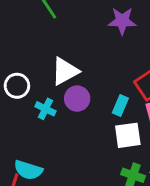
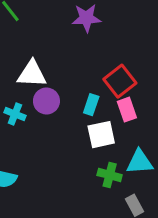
white triangle: (65, 71) -> (32, 74), turned 36

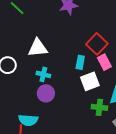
purple circle: (46, 101) -> (46, 93), moved
cyan cross: (15, 114) -> (43, 74), moved

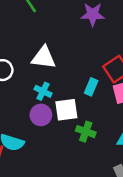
white square: (90, 81) -> (66, 110), moved
green cross: (99, 107) -> (86, 132), moved

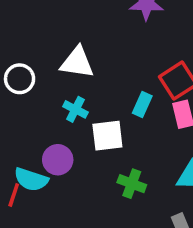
purple circle: (41, 115) -> (58, 160), moved
green cross: (86, 132) -> (132, 184), moved

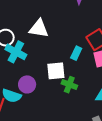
cyan cross: (75, 109) -> (16, 52), moved, size x1.5
green cross: (132, 184) -> (69, 85), moved

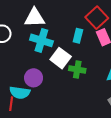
cyan cross: (16, 52) -> (41, 40), moved
white square: (56, 71) -> (61, 58), turned -36

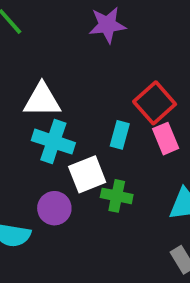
white square: (61, 58) -> (87, 174), turned 30
purple circle: (34, 78) -> (54, 208), moved

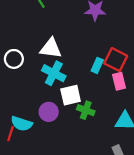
red square: (155, 103) -> (116, 60), turned -30
cyan rectangle: (120, 135) -> (97, 65), moved

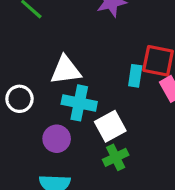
green cross: (86, 110) -> (116, 157), moved, turned -30
purple circle: (49, 112) -> (57, 139), moved

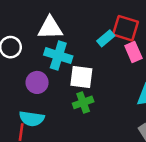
cyan rectangle: (135, 76) -> (106, 38), turned 36
white square: (110, 126) -> (81, 77), turned 30

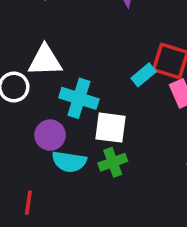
white triangle: (50, 28) -> (45, 61), moved
cyan semicircle: (32, 119) -> (69, 162), moved

